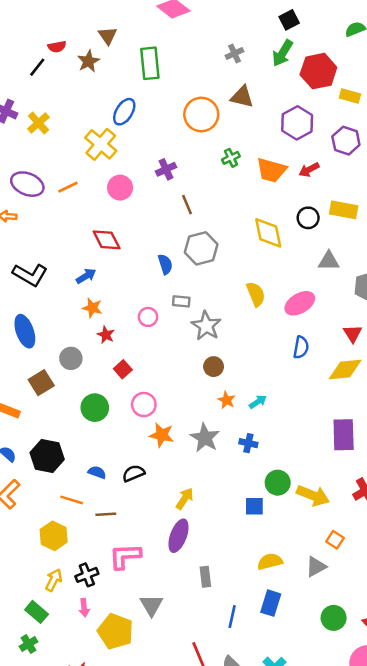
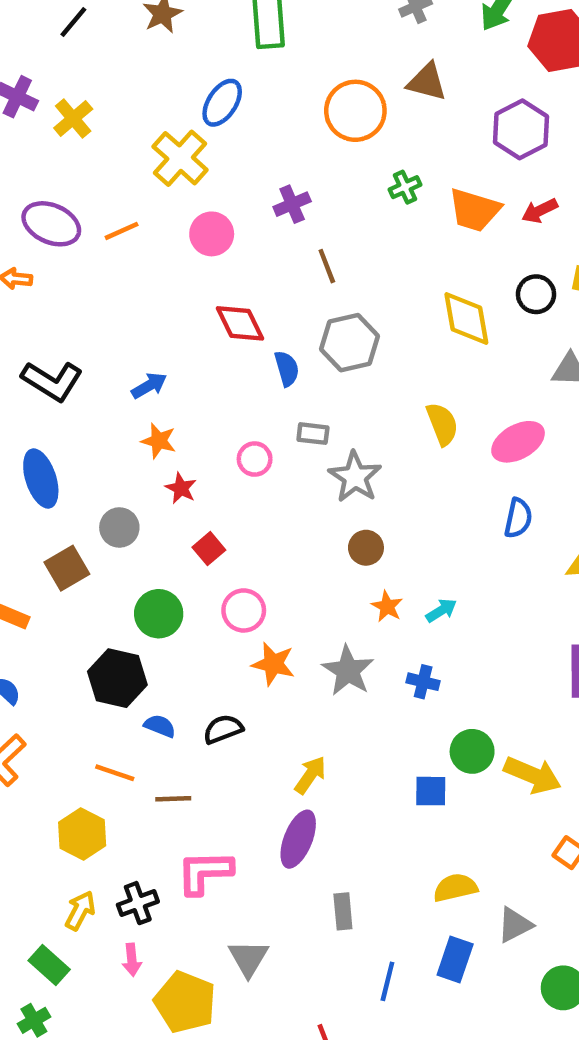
red diamond: (107, 240) -> (240, 323), moved
black hexagon: (47, 456) -> (117, 678), moved
gray triangle: (316, 567) -> (515, 925), moved

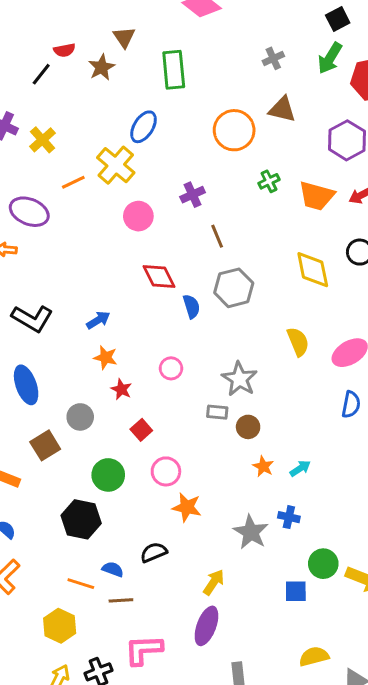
orange line: (122, 231) -> (73, 182), moved
gray rectangle: (313, 434) -> (217, 412), moved
gray star: (348, 671) -> (251, 532), moved
blue semicircle: (160, 726) -> (113, 569), moved

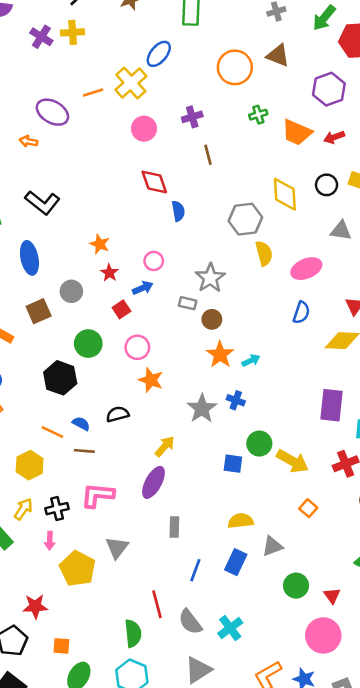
yellow cross: (42, 140) -> (73, 32), moved, turned 30
gray hexagon: (234, 288) -> (245, 219), moved
blue arrow: (98, 320) -> (143, 288), moved
orange star: (263, 466) -> (220, 355), size x1.5

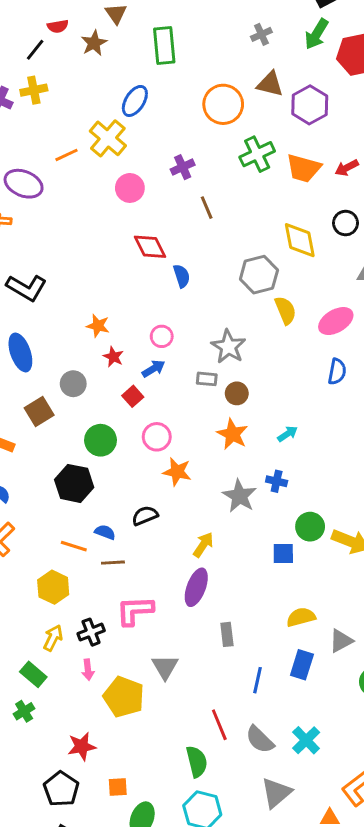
purple hexagon: (329, 89) -> (310, 105), moved
green cross: (258, 115) -> (257, 154), size x1.6
orange star: (220, 355) -> (232, 434), moved

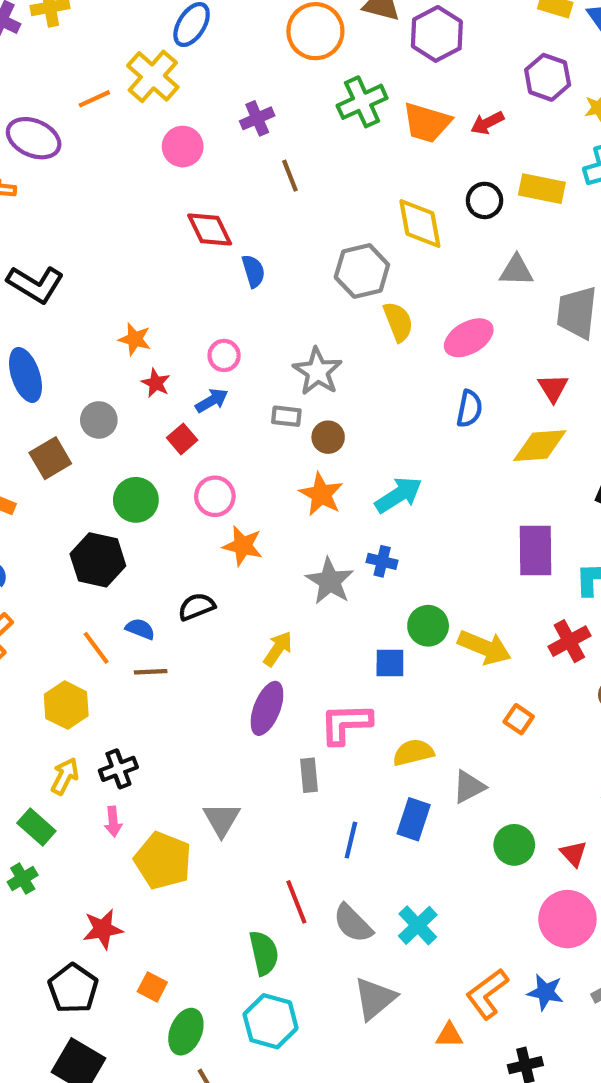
cyan arrow: (288, 434) -> (399, 495), size x1.6
orange line: (74, 546) -> (96, 648), turned 35
pink L-shape: (135, 611) -> (346, 724), moved
orange square: (118, 787) -> (152, 987), turned 30

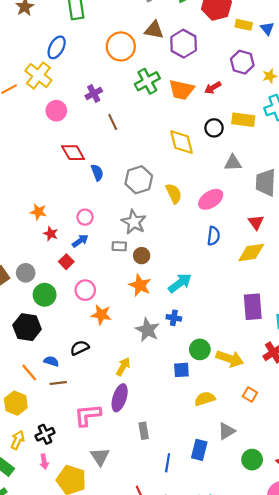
gray hexagon: (362, 271) -> (139, 180), moved
gray circle: (99, 420) -> (26, 273), moved
pink L-shape: (346, 724) -> (88, 415), moved
yellow semicircle: (413, 752) -> (205, 399), moved

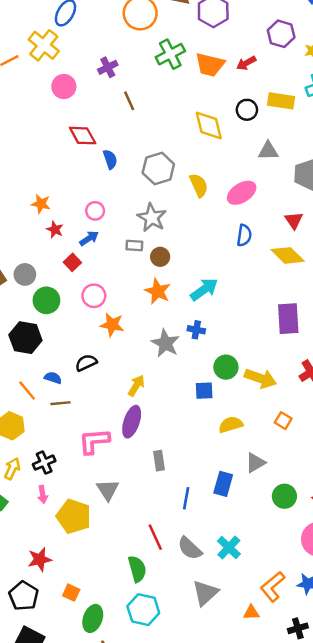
yellow diamond: (251, 253) -> (288, 255), turned 52

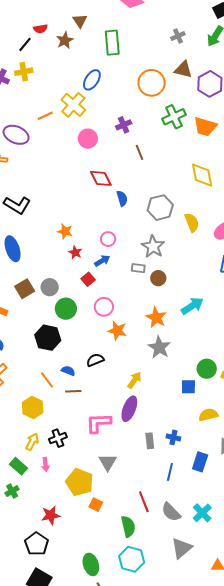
orange star: (158, 291) -> (156, 318), moved
blue cross: (196, 330) -> (173, 437), moved
pink arrow: (43, 494) -> (46, 465), moved
orange square: (71, 593) -> (96, 505), moved
green ellipse: (93, 618) -> (91, 564), turned -40

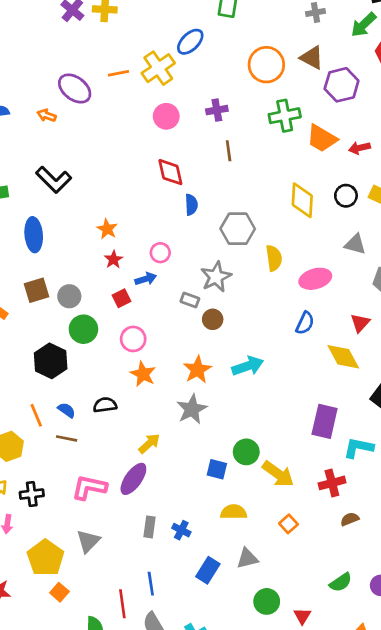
blue line: (170, 472) -> (151, 584), moved, turned -36

